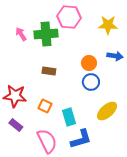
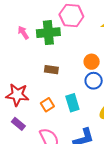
orange square: (45, 106) -> (47, 105), turned 32
cyan rectangle: (69, 117) -> (72, 103), moved

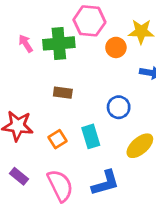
orange circle: (92, 62) -> (116, 47), moved
purple rectangle: (18, 124) -> (19, 176), moved

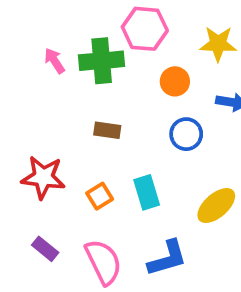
orange circle: (116, 47) -> (175, 81), moved
blue circle: (119, 107) -> (186, 134), moved

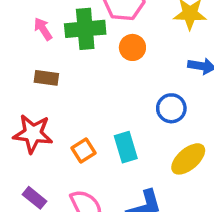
orange circle: (175, 81) -> (132, 47), moved
brown rectangle: (107, 130) -> (46, 78), moved
blue circle: (186, 134) -> (171, 108), moved

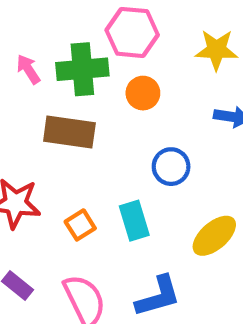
brown rectangle: (46, 78) -> (69, 132), moved, size x1.6
blue circle: (171, 108) -> (171, 167), moved

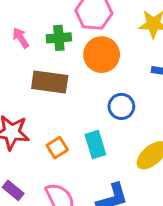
green cross: (82, 69) -> (59, 38), size x0.7
orange circle: (143, 93) -> (102, 55), size x1.5

